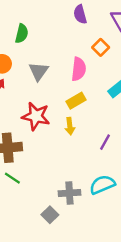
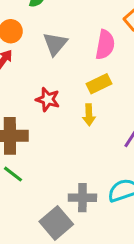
red star: (36, 116) -> (48, 99), size x0.7
gray square: (50, 215) -> (56, 223), size x1.5

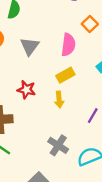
gray cross: (82, 198) -> (58, 145), moved, turned 36

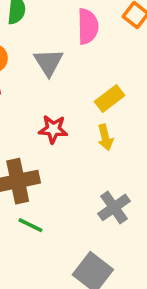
pink semicircle: (68, 45) -> (88, 26), moved
gray cross: (58, 145) -> (114, 207), turned 30

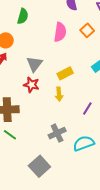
gray triangle: (48, 62) -> (34, 64), moved

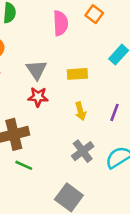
yellow rectangle: (65, 73) -> (77, 74), turned 35
yellow arrow: (59, 94) -> (80, 111), moved

